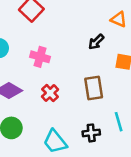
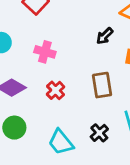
black cross: (91, 133) -> (99, 133), turned -35

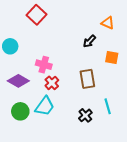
pink cross: (45, 52) -> (44, 65), moved
cyan trapezoid: (61, 142) -> (45, 106), moved, turned -105

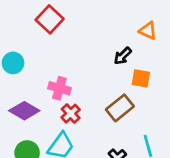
orange square: (112, 58) -> (141, 78), moved
brown rectangle: (87, 79) -> (120, 108), turned 60

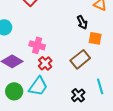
black arrow: (123, 56) -> (82, 22), turned -72

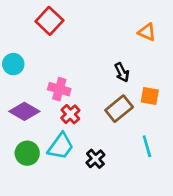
black arrow: (82, 22) -> (122, 72), moved
orange square: (95, 38) -> (150, 96), moved
black cross: (78, 95) -> (95, 159), moved

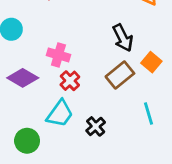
black arrow: (122, 72) -> (123, 38), size x1.4
orange square: (150, 96) -> (151, 62), turned 30
green circle: (27, 153) -> (27, 141), moved

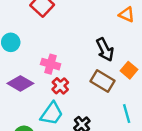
brown rectangle: (120, 75) -> (102, 81), turned 70

